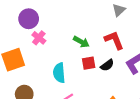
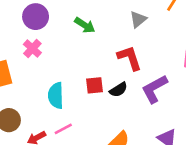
purple circle: (29, 19) -> (36, 17), moved
green arrow: (81, 42) -> (85, 25), moved

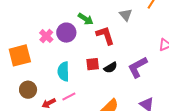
purple circle: (36, 17) -> (66, 33), moved
gray triangle: (138, 19) -> (126, 15), turned -32
red L-shape: (130, 58) -> (105, 35), moved

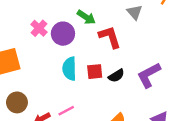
pink cross: (46, 36) -> (39, 28), moved
cyan semicircle: (63, 71) -> (69, 69), moved

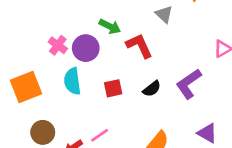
cyan semicircle: (69, 69) -> (72, 81), moved
red square: (95, 72) -> (113, 88), moved

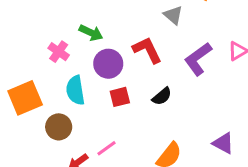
green arrow: (110, 26) -> (91, 33), moved
purple circle: (86, 48) -> (108, 64), moved
purple L-shape: (189, 84) -> (198, 59), moved
brown circle: (43, 132) -> (59, 127), moved

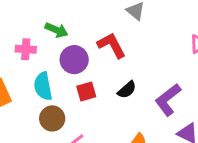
pink cross: (59, 52) -> (26, 49), turned -30
purple L-shape: (198, 59) -> (168, 100), moved
brown circle: (59, 127) -> (52, 118), moved

